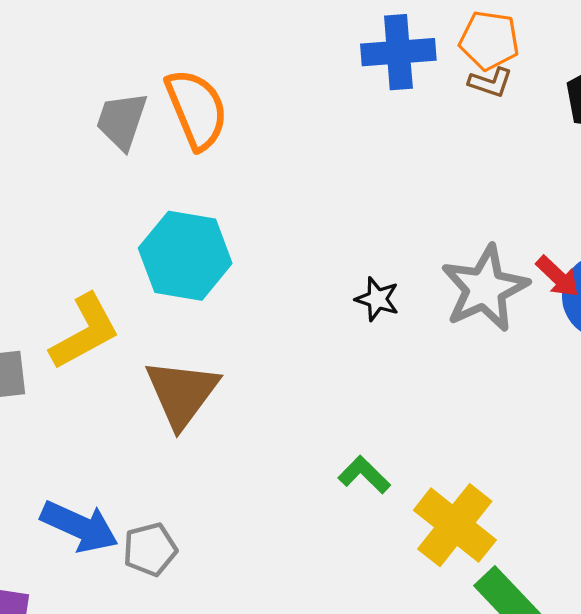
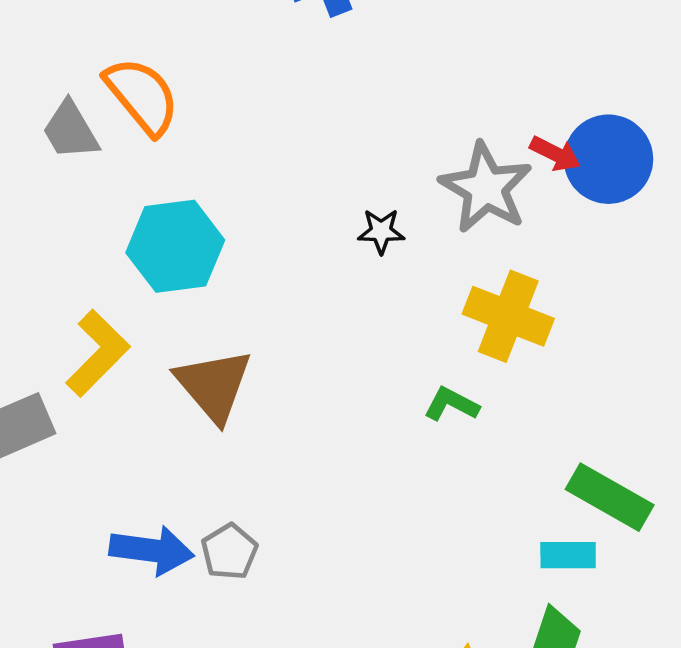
gray trapezoid: (122, 121) -> (70, 130), turned -32
green L-shape: (364, 475) -> (451, 404), moved
yellow cross: (455, 525) -> (508, 316), moved

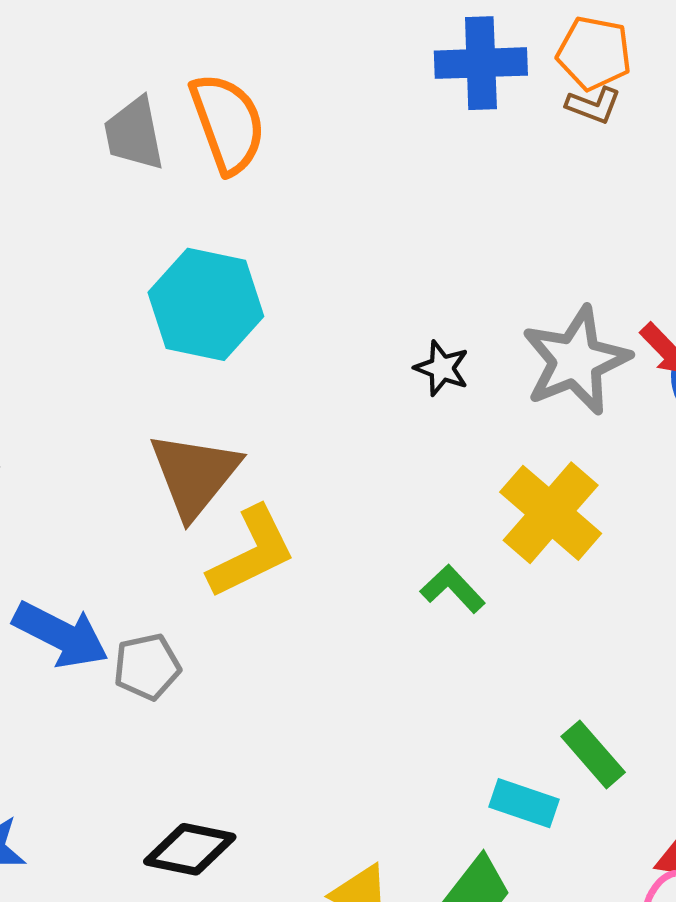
yellow L-shape: (98, 353) -> (252, 552), moved
green rectangle: (610, 497) -> (593, 754), size x0.7

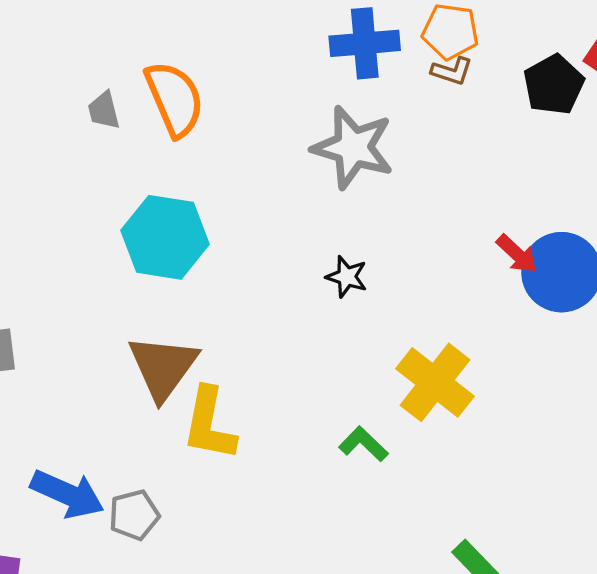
gray trapezoid: (134, 134) -> (104, 110), size x0.7
gray star: (576, 361) -> (353, 147), moved, turned -30
yellow L-shape: (252, 552) -> (209, 424), turned 130

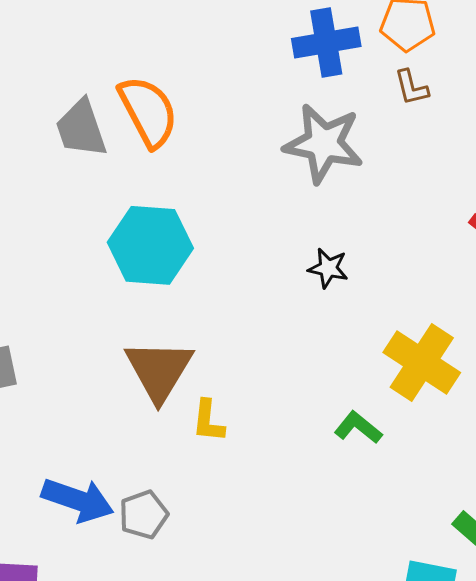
brown L-shape: (452, 71) -> (411, 87), moved, turned 63
gray trapezoid: (104, 110) -> (81, 128), size x1.6
yellow L-shape: (209, 424) -> (208, 421), size x0.6

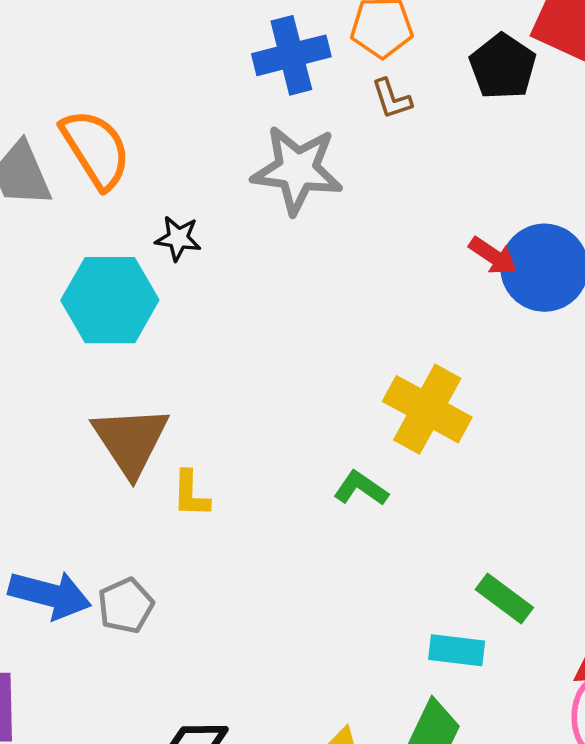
black star: (328, 268) -> (178, 238), moved

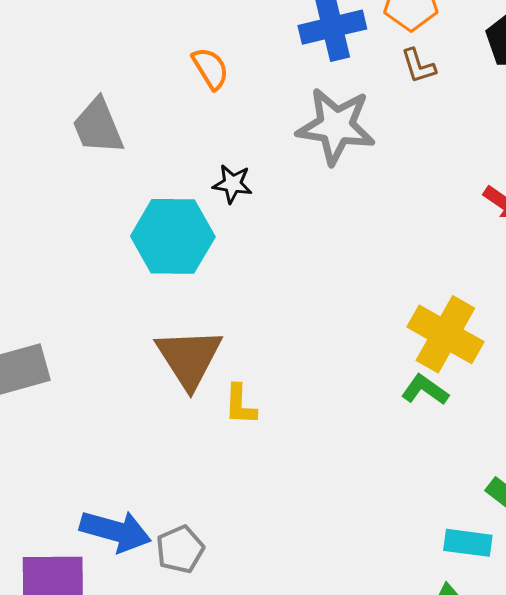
orange semicircle: (96, 149) -> (210, 68), moved, size x0.6
green L-shape: (361, 488) -> (425, 390), moved
blue arrow: (50, 595) -> (115, 531), moved
gray pentagon: (126, 606) -> (180, 549), moved

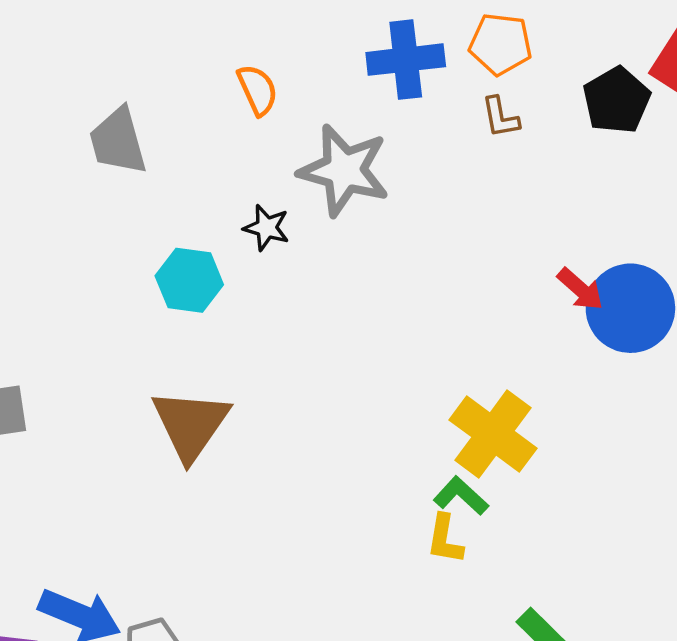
gray star: (336, 126) -> (344, 170), moved
cyan hexagon: (173, 236) -> (189, 280), size x0.7
yellow L-shape: (240, 405) -> (445, 539), moved

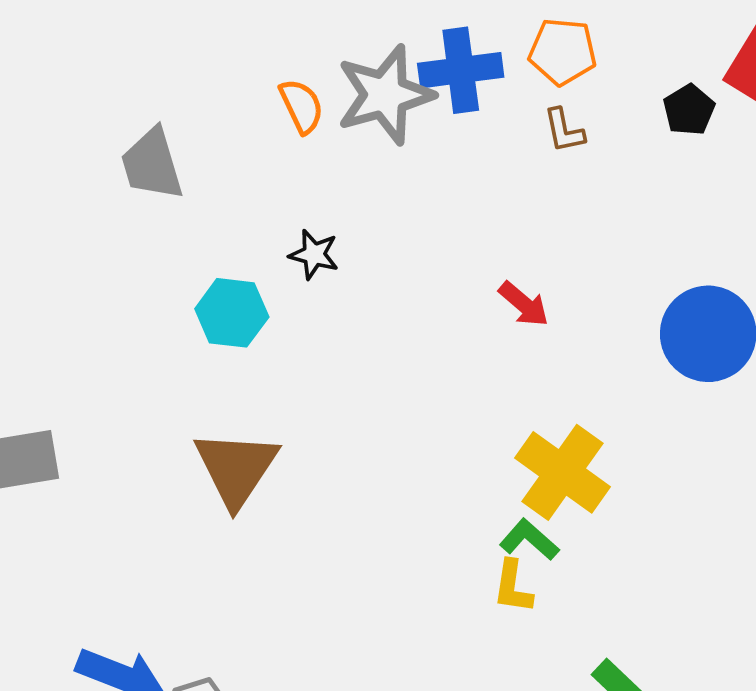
black pentagon: (617, 100) -> (689, 110), size x0.7
gray star: (344, 170) -> (385, 95), moved, turned -30
red arrow: (580, 289) -> (524, 304), moved

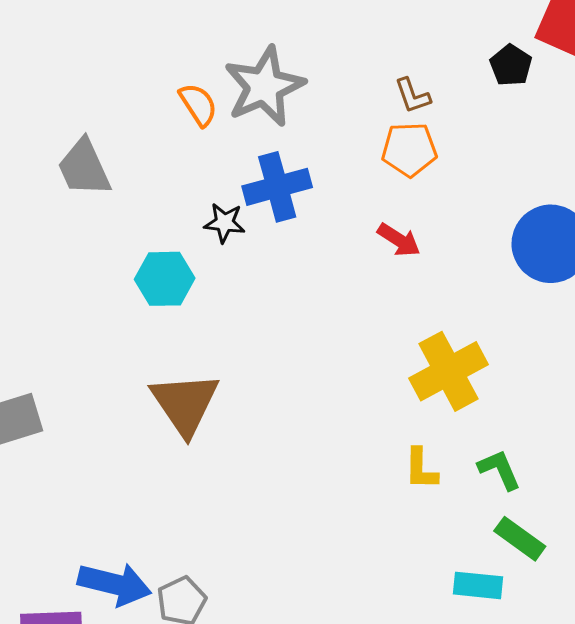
orange pentagon: (563, 52) -> (409, 150), moved
blue cross: (461, 70) -> (277, 187), moved
yellow cross: (563, 472) -> (449, 371), turned 34
green L-shape: (529, 540) -> (499, 470), moved, turned 33

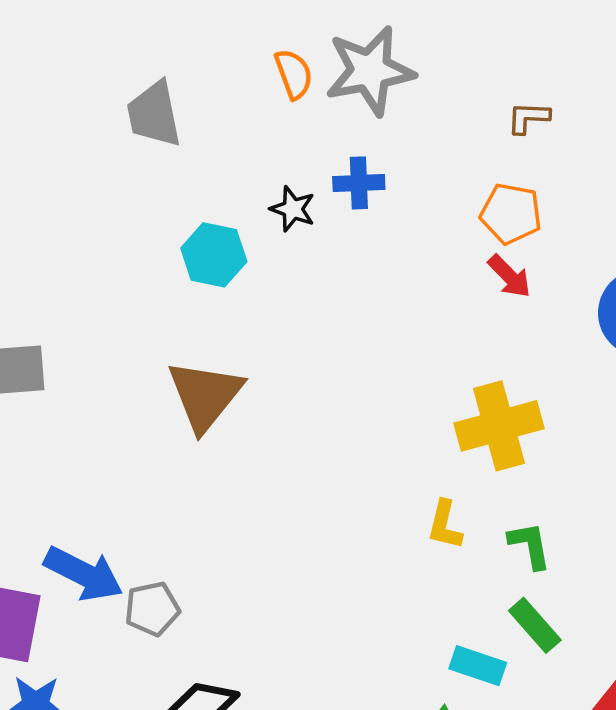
brown L-shape: (412, 96) -> (528, 118), turned 99
orange pentagon: (409, 150) -> (511, 214), moved
blue cross: (277, 187) -> (359, 183), size x0.7
red arrow: (399, 240) -> (509, 276), moved

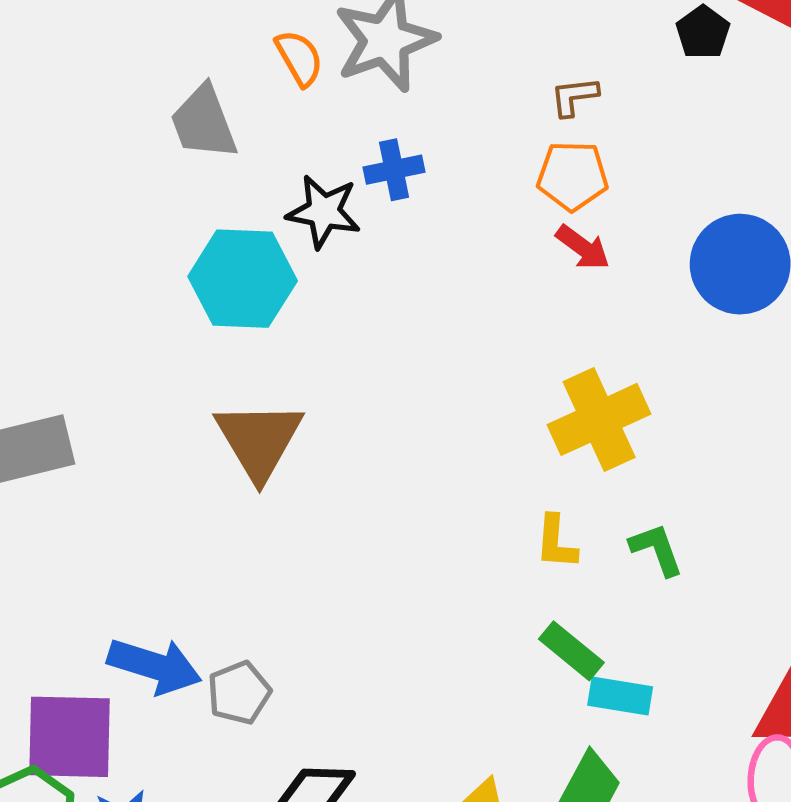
gray trapezoid: (154, 114) -> (204, 122), moved
brown L-shape: (528, 118) -> (574, 96), moved
black star: (293, 209) -> (324, 212), size x1.4
cyan hexagon: (214, 255) -> (243, 279), size x1.4
green rectangle: (535, 625) -> (571, 651), moved

